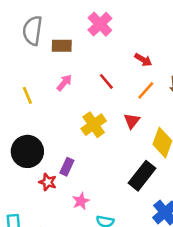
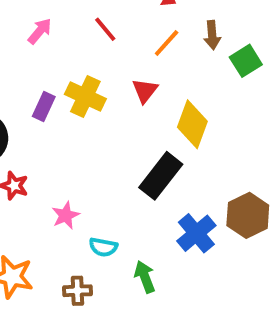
yellow cross: (94, 125) -> (85, 97), turned -30
purple rectangle: (67, 167) -> (44, 106), moved

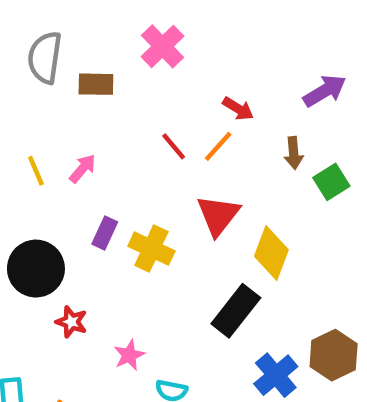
pink arrow: (40, 31) -> (83, 169), moved
orange line: (167, 43) -> (218, 146), moved
red triangle: (145, 91) -> (218, 215), size x1.5
yellow cross: (85, 97) -> (151, 249), moved

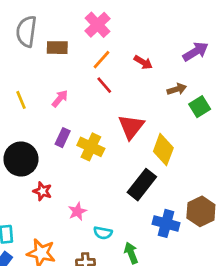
orange line: (218, 146) -> (102, 60), moved
brown arrow: (294, 153) -> (177, 89), turned -102
pink arrow: (83, 169) -> (60, 99), moved
blue cross: (276, 375) -> (166, 223), turned -35

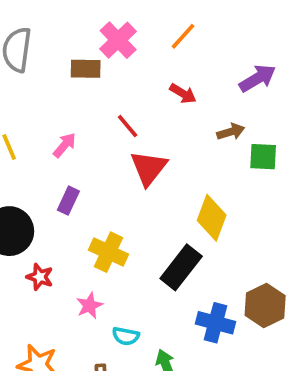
brown rectangle: (57, 48) -> (86, 69), moved
orange line: (102, 60) -> (183, 36), moved
green square: (200, 107) -> (263, 157), turned 35
red triangle: (131, 127) -> (149, 168), moved
yellow cross: (91, 147) -> (109, 252), moved

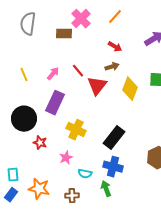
red line: (128, 126) -> (78, 71), moved
brown arrow: (231, 132) -> (112, 67), moved
purple rectangle: (68, 201) -> (55, 103), size x1.6
yellow diamond: (212, 218) -> (130, 89), moved
blue cross: (215, 323) -> (113, 167), moved

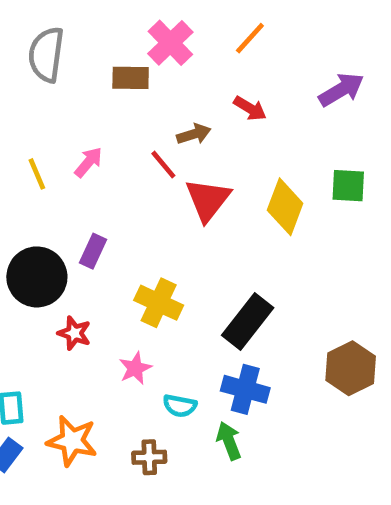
brown arrow: (112, 67) -> (194, 134), moved
pink arrow: (53, 74) -> (88, 162), moved
purple rectangle: (55, 103) -> (93, 251), moved, size x0.6

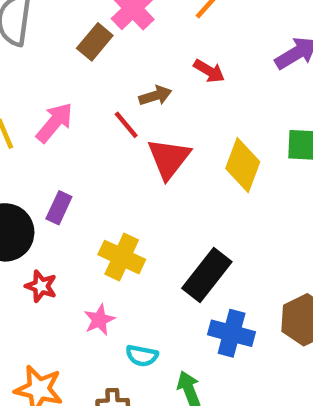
brown rectangle: (131, 78) -> (95, 42), turned -51
pink arrow: (88, 162) -> (54, 123), size x1.4
blue cross: (245, 389) -> (232, 333), moved

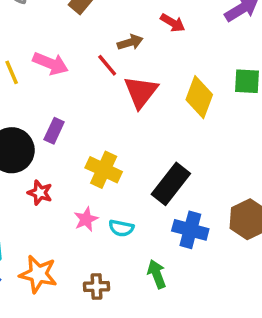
pink arrow: (54, 123) -> (51, 64), turned 72
cyan semicircle: (142, 356) -> (121, 228), moved

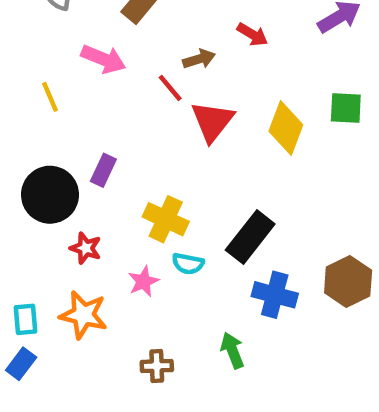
pink arrow: (51, 64) -> (103, 59), moved
cyan semicircle: (121, 228) -> (188, 264), moved
orange star: (38, 274) -> (83, 315), moved

